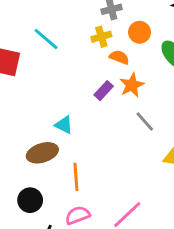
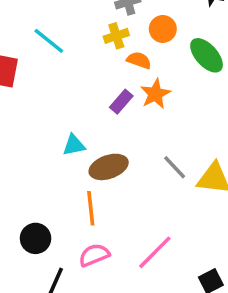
gray line: (145, 122) -> (175, 167), moved
cyan triangle: (64, 125) -> (74, 145), turned -36
brown ellipse: (42, 153) -> (109, 167), moved

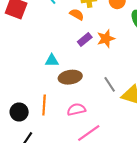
orange semicircle: (139, 60) -> (77, 14), moved
orange line: (91, 208) -> (44, 105), moved
pink semicircle: (94, 255) -> (76, 109), moved

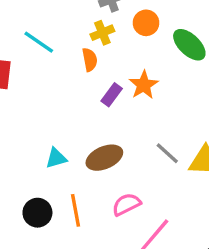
orange semicircle: (77, 14) -> (90, 60), turned 64
cyan triangle: (52, 60) -> (56, 158), moved
black circle: (19, 112) -> (37, 213), moved

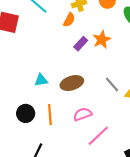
orange semicircle: (90, 60) -> (69, 20), turned 32

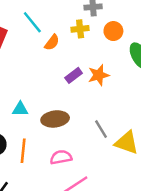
orange semicircle: (69, 20) -> (52, 42), moved

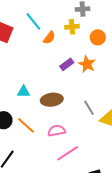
orange circle: (113, 31) -> (98, 37), moved
orange star: (99, 75) -> (87, 64), turned -30
orange line: (23, 151) -> (26, 125), turned -54

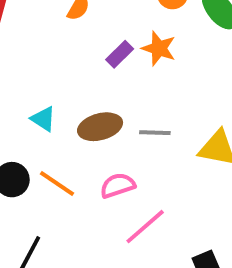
cyan triangle: (24, 92) -> (43, 119), turned 40
gray line: (89, 108) -> (155, 133), moved, turned -49

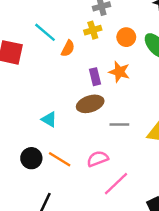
purple rectangle: (120, 54) -> (95, 77), turned -56
brown ellipse: (100, 127) -> (90, 104), moved

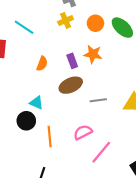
orange semicircle: (68, 48) -> (42, 64), moved
black circle: (31, 158) -> (26, 121), moved
orange line: (60, 159) -> (50, 137), turned 60

